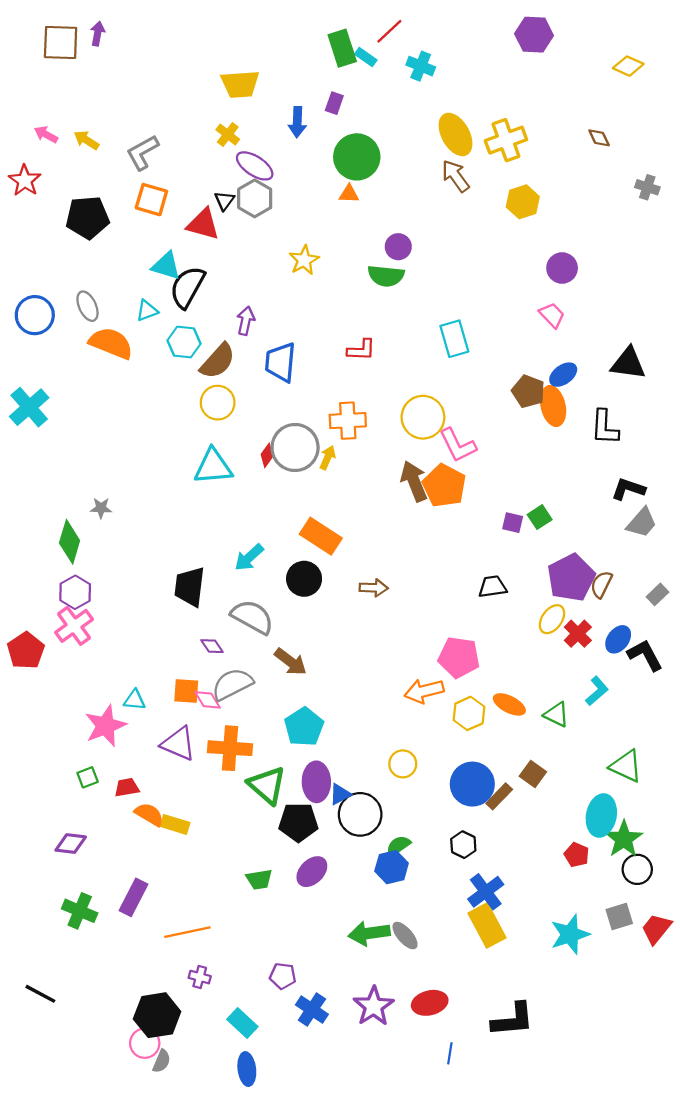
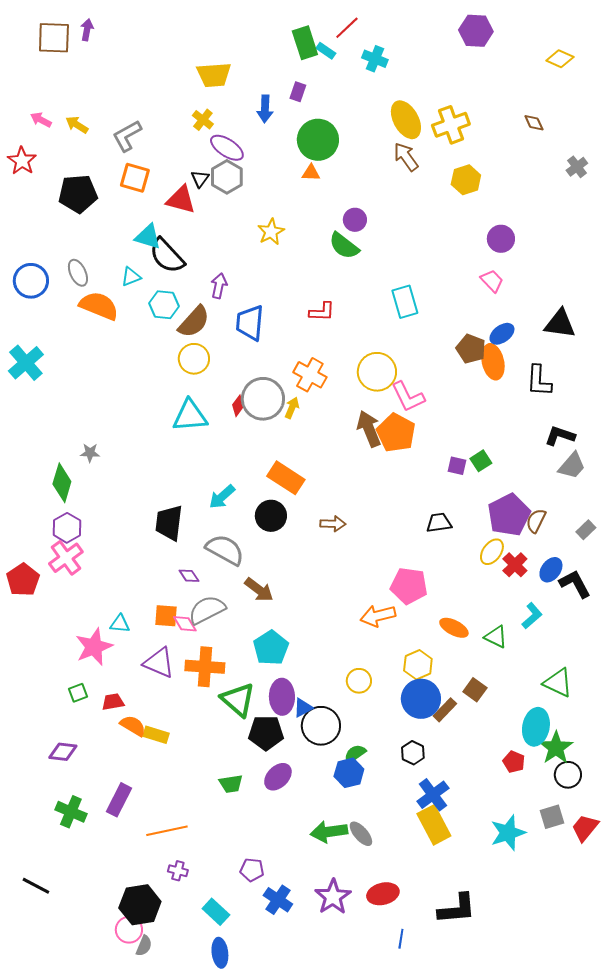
gray cross: (647, 187) -> (577, 167), turned 35
green semicircle: (386, 276) -> (344, 246), turned 32
black semicircle: (187, 287) -> (167, 256), turned -72
orange cross: (348, 421) -> (310, 375), turned 32
yellow hexagon: (469, 713) -> (418, 665), moved

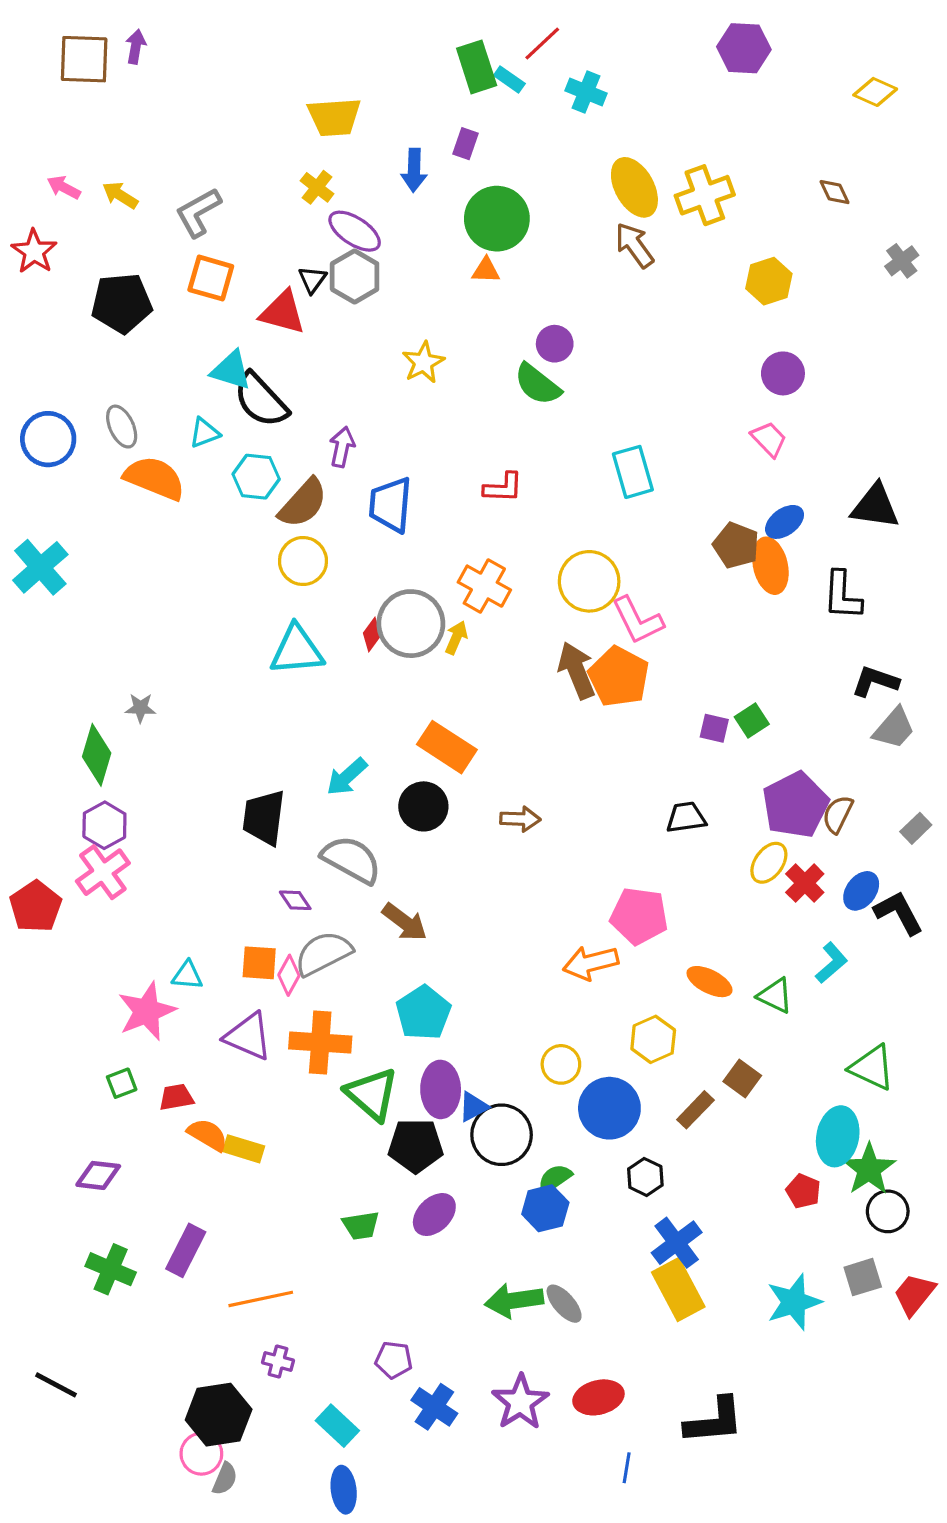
yellow hexagon: (466, 180) -> (769, 281), moved
pink diamond: (185, 624) -> (289, 975), turned 60
blue circle: (421, 699) -> (609, 1108), moved

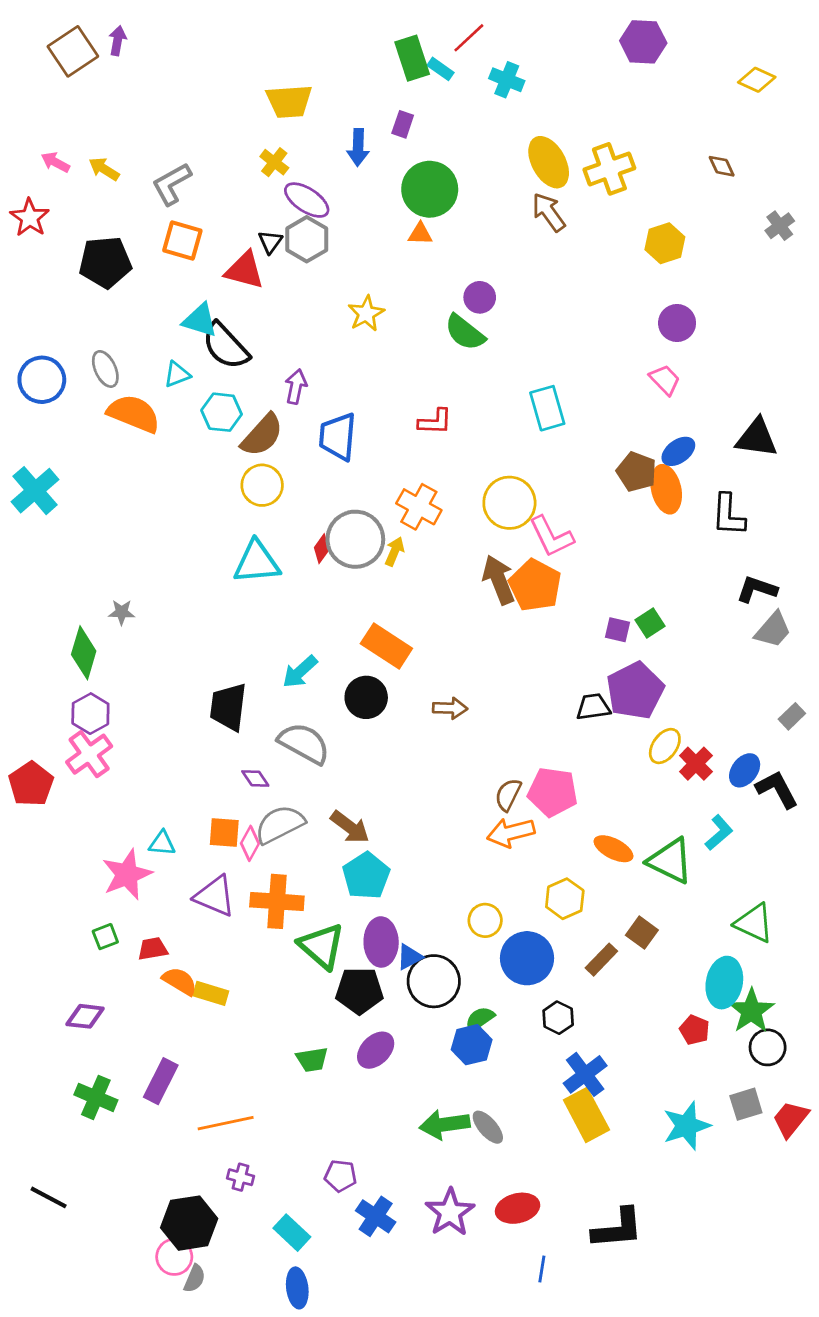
brown square: (84, 59) -> (73, 51), turned -36
purple pentagon: (795, 805) -> (635, 691), moved
brown semicircle: (838, 814) -> (508, 795), moved
brown arrow: (405, 922) -> (350, 827), moved
green triangle: (775, 996) -> (670, 861), size x1.5

